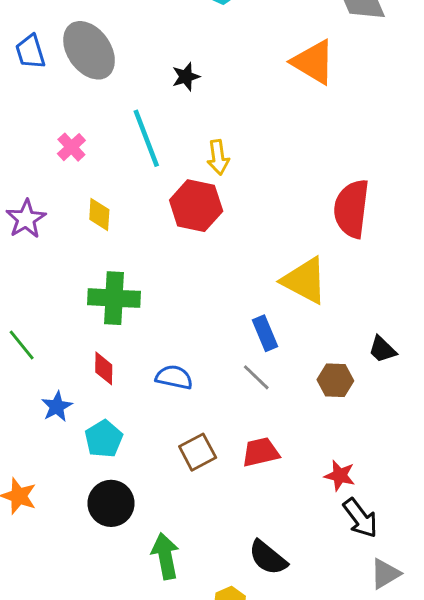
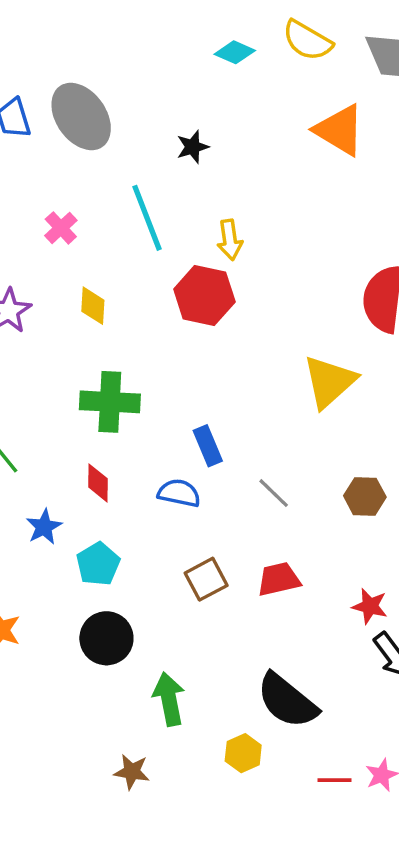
yellow triangle: (305, 280) -> (329, 382), turned 50
blue rectangle: (265, 333) -> (208, 446), moved
black semicircle: (268, 558) -> (287, 701), size x1.4

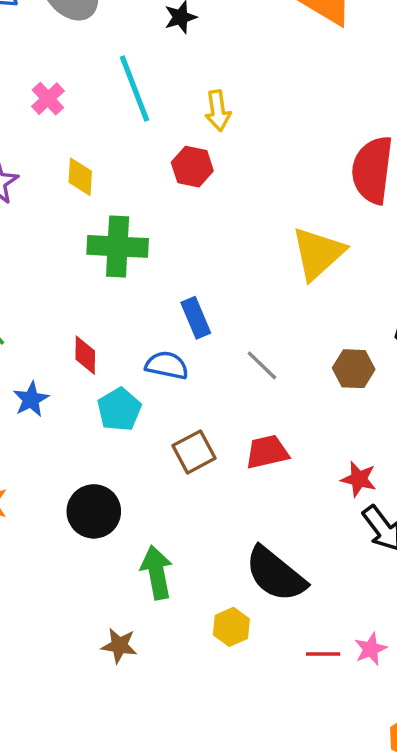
red hexagon: (204, 295) -> (192, 167), size x0.7
green cross: (110, 402) -> (118, 246), moved
cyan pentagon: (98, 564) -> (119, 409), moved

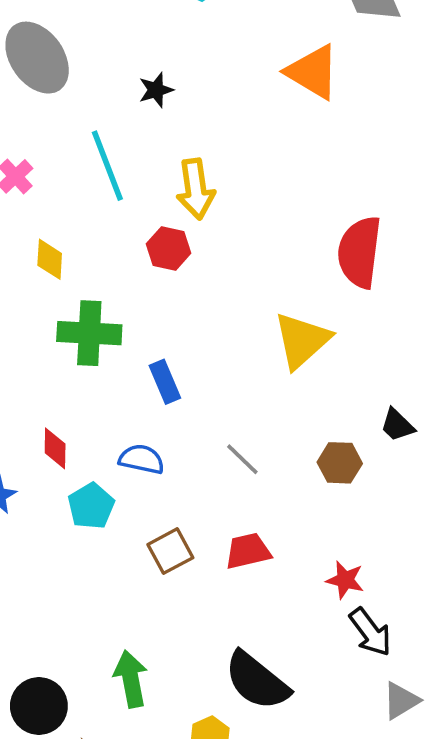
yellow arrow: (218, 111) -> (196, 189), size x1.4
blue rectangle: (196, 318) -> (165, 382), moved
black circle: (94, 511) -> (39, 706), moved

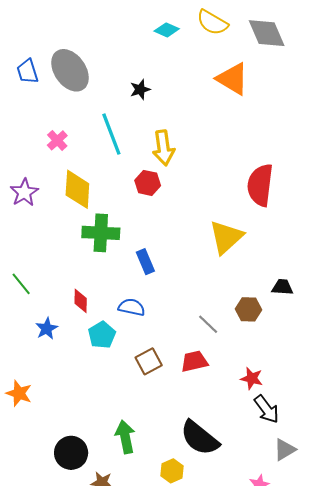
yellow diamond: (50, 259) -> (77, 189), size x1.6
black trapezoid: (397, 425) -> (282, 287), turned 140
gray line: (242, 459) -> (208, 324), moved

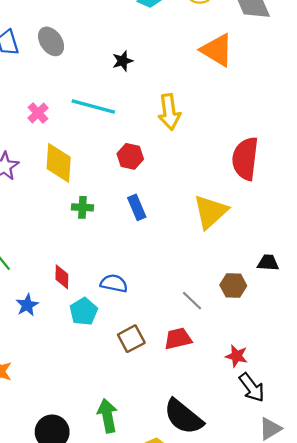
gray ellipse: (70, 70) -> (51, 41), size x0.7
cyan line: (111, 134) -> (93, 106), turned -54
yellow arrow: (163, 148) -> (169, 112), moved
green cross: (101, 233) -> (82, 207), size x0.6
blue rectangle: (145, 262) -> (137, 207), moved

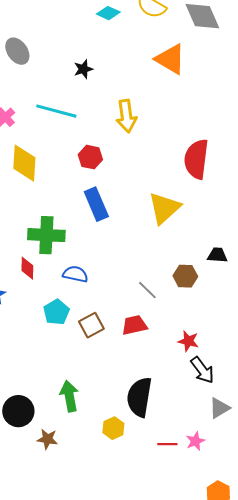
green cross: (82, 207) -> (46, 235), moved, size x1.8
blue rectangle: (137, 207) -> (96, 204), size x1.4
cyan pentagon: (84, 312) -> (56, 312), moved
black semicircle: (183, 417) -> (139, 397), turned 60

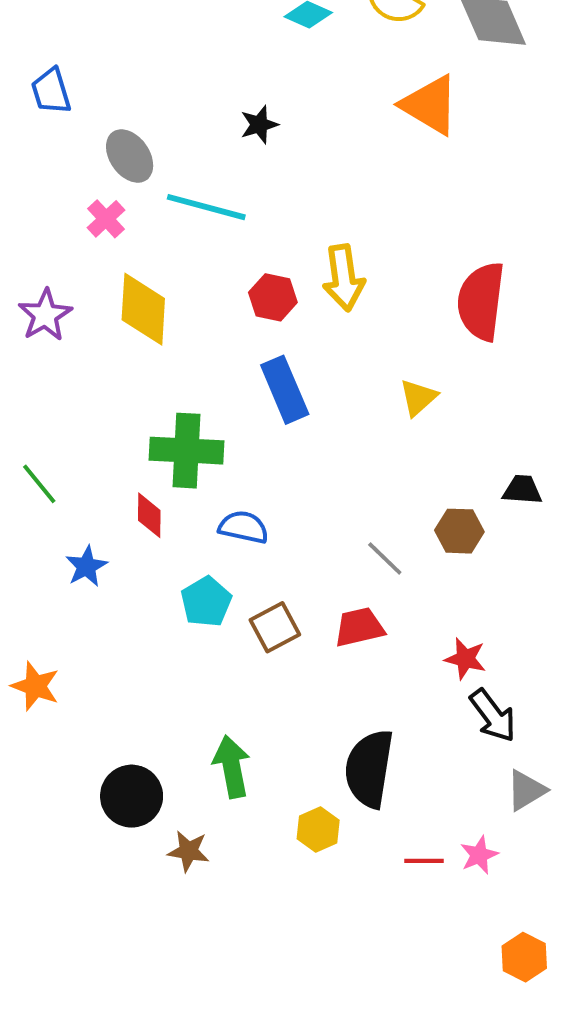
gray ellipse: (17, 51) -> (130, 156), moved
yellow arrow: (126, 116) -> (344, 278), moved
yellow triangle: (164, 208) -> (418, 398), size x0.6

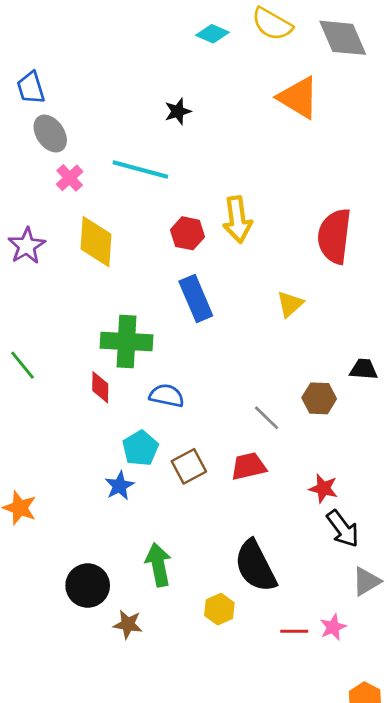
gray ellipse: (130, 156) -> (50, 134), moved
blue star: (86, 566) -> (120, 486), moved
black semicircle: (369, 769) -> (255, 566), turned -36

